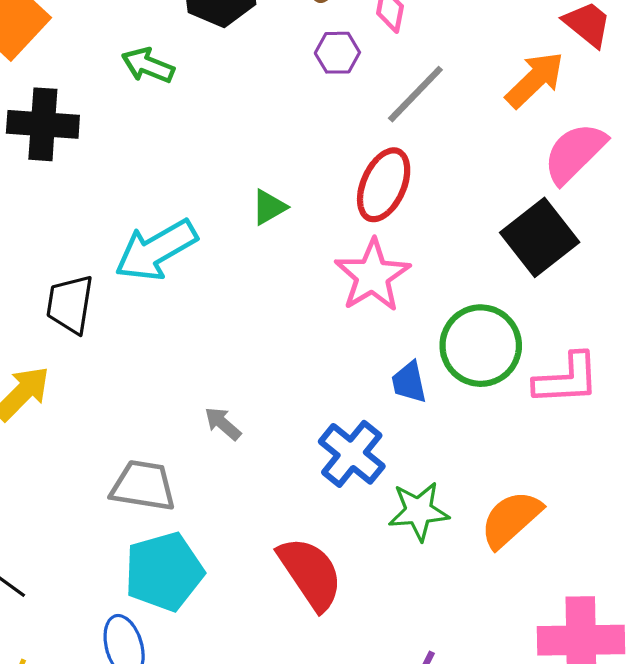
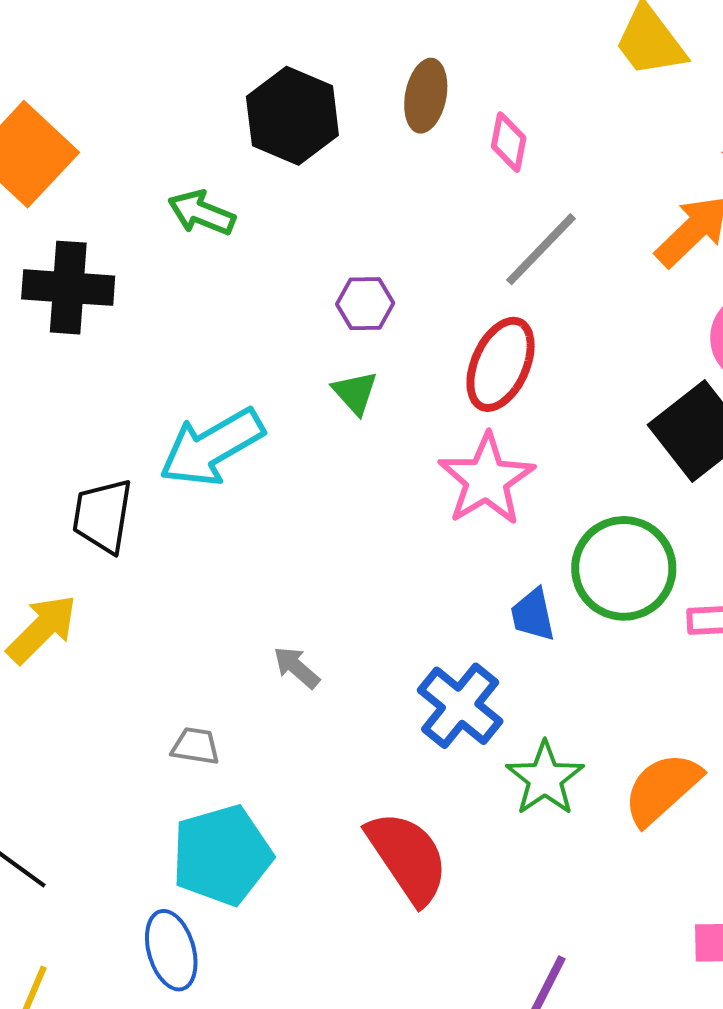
purple hexagon: (337, 53) -> (365, 304), moved
green triangle: (269, 207) -> (355, 393), turned -42
gray trapezoid: (143, 486) -> (195, 746), size x0.6
green star: (419, 511) -> (545, 778), turned -30

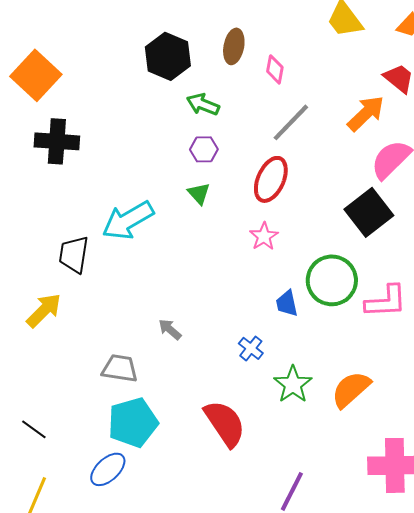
green arrow: (202, 213) -> (203, 104), moved
pink star: (486, 479) -> (264, 236), size x0.6
blue cross: (460, 706) -> (251, 348), size x0.6
gray trapezoid: (195, 746) -> (120, 368), size x1.5
blue ellipse: (171, 950) -> (108, 469), turned 63

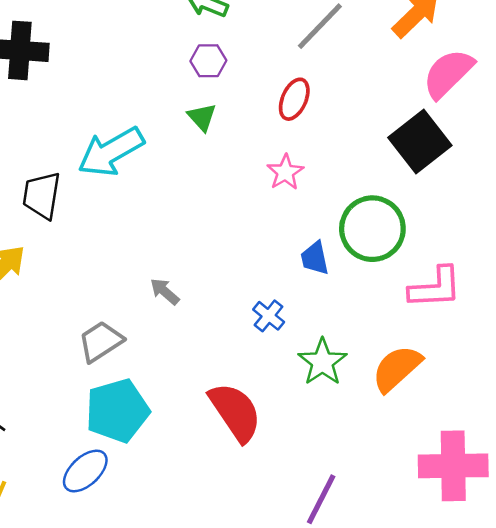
red ellipse: (271, 179) -> (294, 99), size x0.7
pink L-shape: (386, 301) -> (435, 288), moved
gray trapezoid: (120, 368) -> (101, 341), turned -42

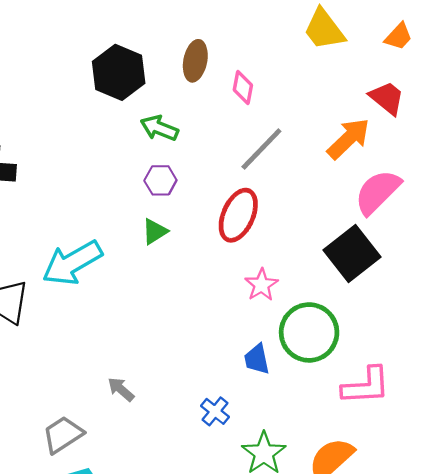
red ellipse: (294, 99) -> (238, 215), size x1.4
green triangle: (202, 117) -> (155, 231), turned 40
pink star: (285, 172) -> (261, 285), moved

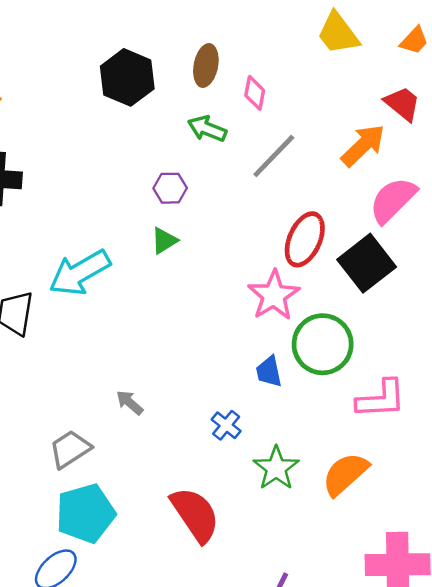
green arrow: (159, 128) -> (207, 129), moved
red ellipse: (238, 215) -> (305, 239), moved
pink star: (261, 285) -> (274, 295), size x1.5

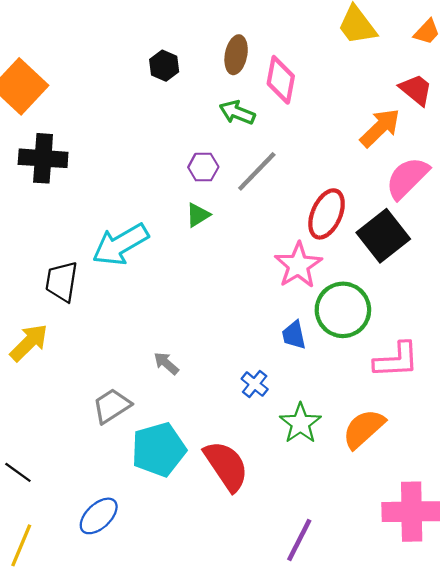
black hexagon: (127, 77) -> (164, 66), size x0.6
pink diamond: (255, 93) -> (281, 80), size x1.5
gray line: (274, 156) -> (257, 171), moved
cyan pentagon: (86, 513) -> (159, 449), moved

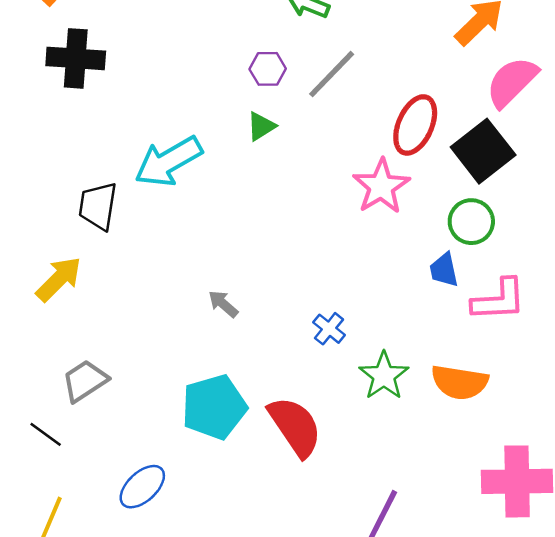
green circle: (343, 310) -> (471, 222), moved, size x0.7
blue trapezoid: (294, 335) -> (444, 270), moved
gray trapezoid: (112, 406) -> (85, 381), moved
orange semicircle: (364, 429) -> (460, 382), turned -129

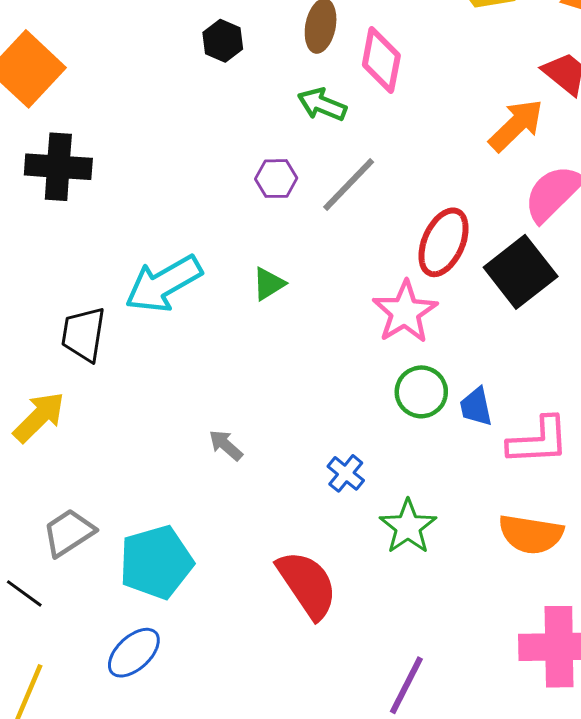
green triangle: (261, 126) -> (269, 284), moved
green circle: (471, 222) -> (421, 392), moved
orange semicircle: (460, 382) -> (531, 534), moved
cyan pentagon: (214, 407) -> (156, 562), moved

